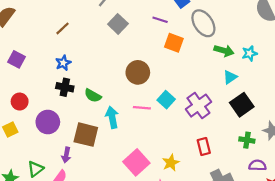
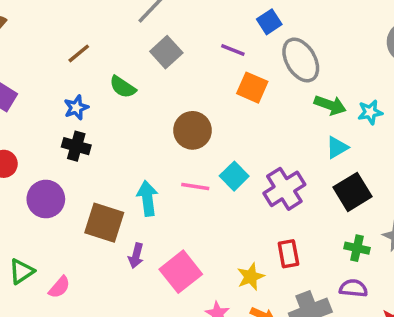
green semicircle: (93, 96) -> (123, 87), moved
purple arrow: (66, 155) -> (136, 256), moved
yellow star: (171, 163) -> (251, 277), moved
purple semicircle: (257, 165) -> (353, 288), moved

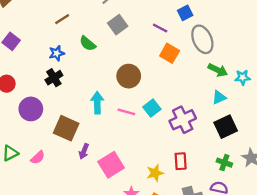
black cross: (76, 146) -> (54, 78), turned 36
cyan arrow: (147, 198) -> (97, 103), moved
pink semicircle: (59, 287) -> (38, 158), moved

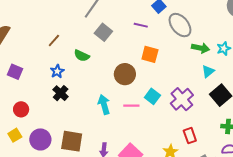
orange square: (170, 53) -> (150, 54), moved
purple circle: (31, 109) -> (40, 139), moved
brown square: (66, 128) -> (72, 141), moved

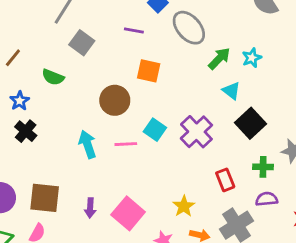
green arrow: (201, 48) -> (219, 59), turned -54
cyan triangle: (208, 71) -> (231, 91), turned -40
red rectangle: (190, 136) -> (225, 180), moved

